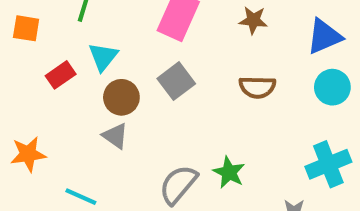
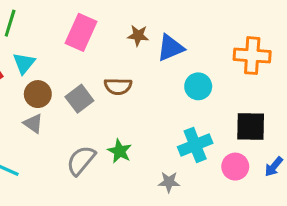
blue triangle: (324, 36) -> (170, 48), moved
gray square: (176, 81) -> (79, 99), moved
brown semicircle: (257, 87) -> (118, 86), moved

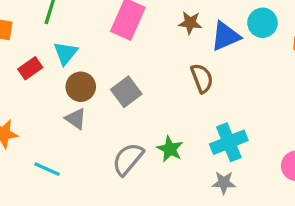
brown semicircle: (118, 86) -> (202, 78), moved, turned -112
cyan circle: (198, 86) -> (262, 23), moved
cyan cross: (195, 145) -> (229, 142), moved

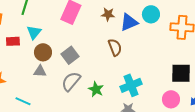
red rectangle: (30, 68) -> (13, 41), turned 32
gray triangle: (76, 119) -> (40, 71), turned -32
gray semicircle: (128, 159) -> (71, 81), moved

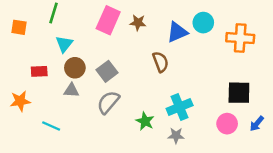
brown star: (108, 14) -> (138, 23), moved
red rectangle: (13, 41) -> (39, 71), moved
green star: (96, 89) -> (145, 121), moved

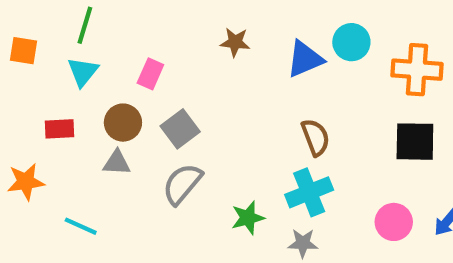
pink rectangle: (108, 20) -> (150, 74), moved, size x0.6
cyan triangle: (64, 44) -> (83, 72), moved
brown semicircle: (161, 62) -> (315, 137), moved
black square: (239, 93) -> (415, 142), moved
green star: (145, 121) -> (248, 218), turned 30

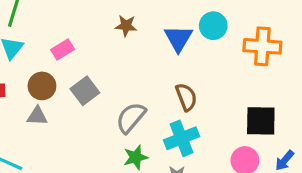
blue triangle: (305, 59) -> (178, 38), turned -36
pink rectangle: (150, 74) -> (63, 49), turned 35
black square: (415, 142) -> (261, 121), moved
gray semicircle: (182, 184) -> (131, 118), moved

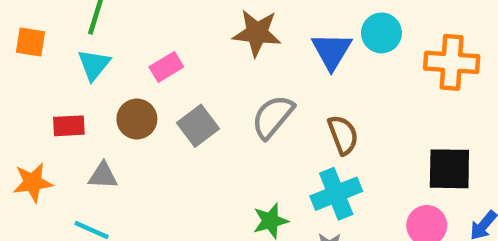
brown star: (126, 26) -> (257, 33), size x1.5
gray triangle: (37, 116) -> (103, 176), moved
gray semicircle: (131, 118) -> (273, 117), moved

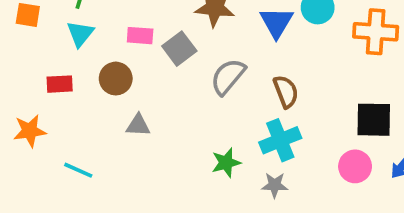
pink rectangle: (166, 67) -> (140, 36), turned 35
gray square: (198, 126) -> (179, 49), moved
gray triangle: (103, 176) -> (138, 125), moved

